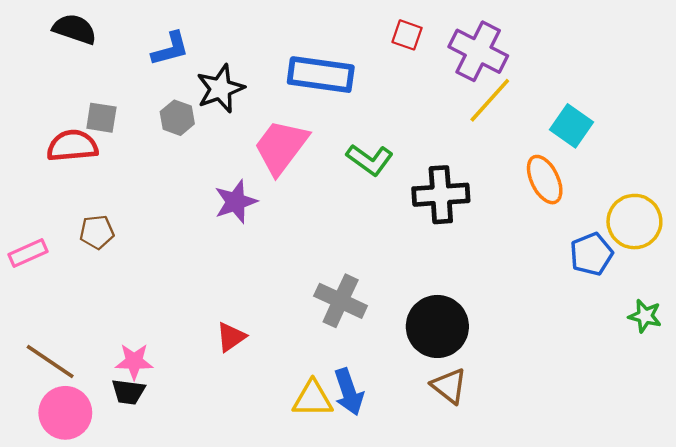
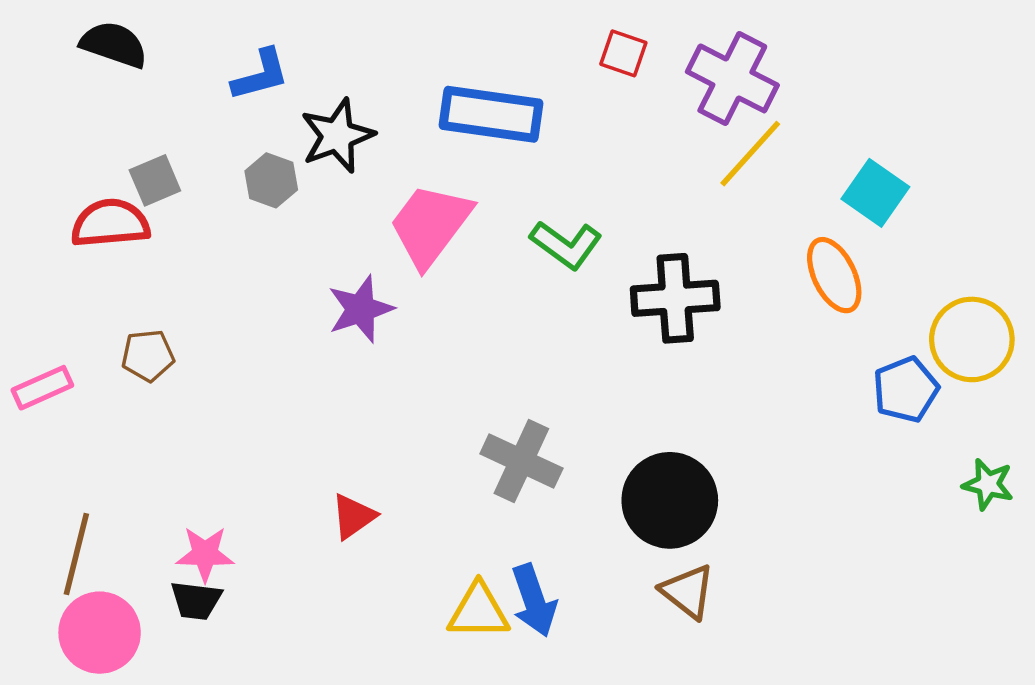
gray square: (101, 118) -> (155, 180), turned -32
brown line: (50, 361) -> (76, 554), turned 70

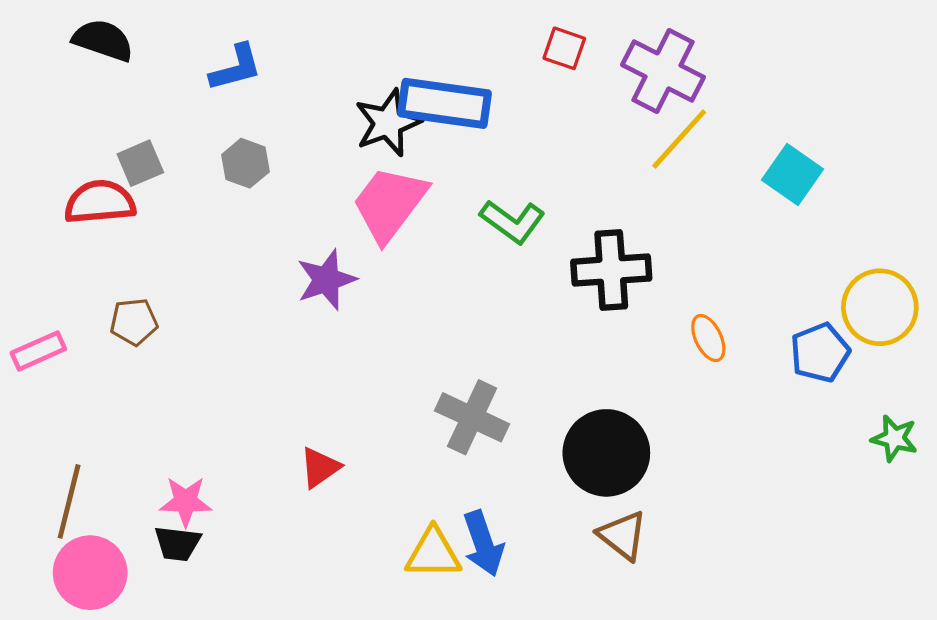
black star: (337, 136) -> (388, 123), moved
orange ellipse: (834, 275) -> (708, 338), moved, size x0.7

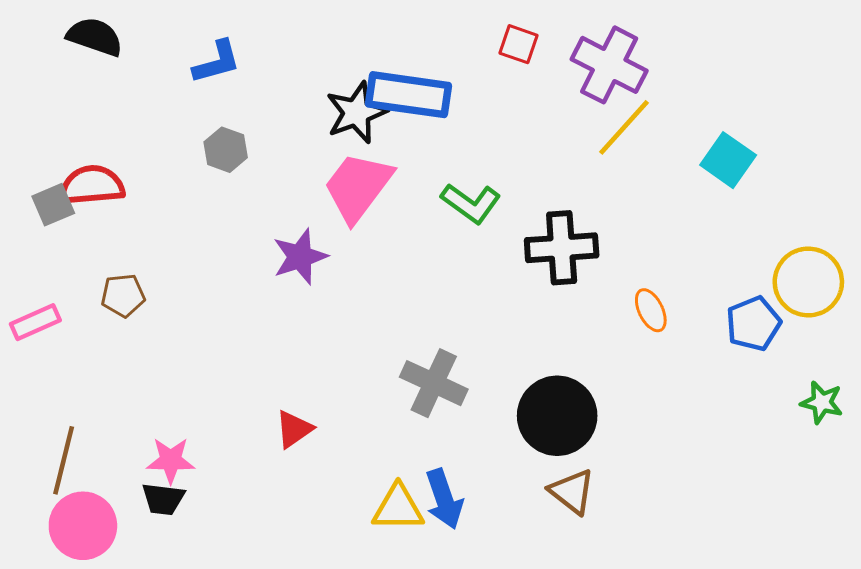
gray square: (140, 163) -> (53, 205), moved

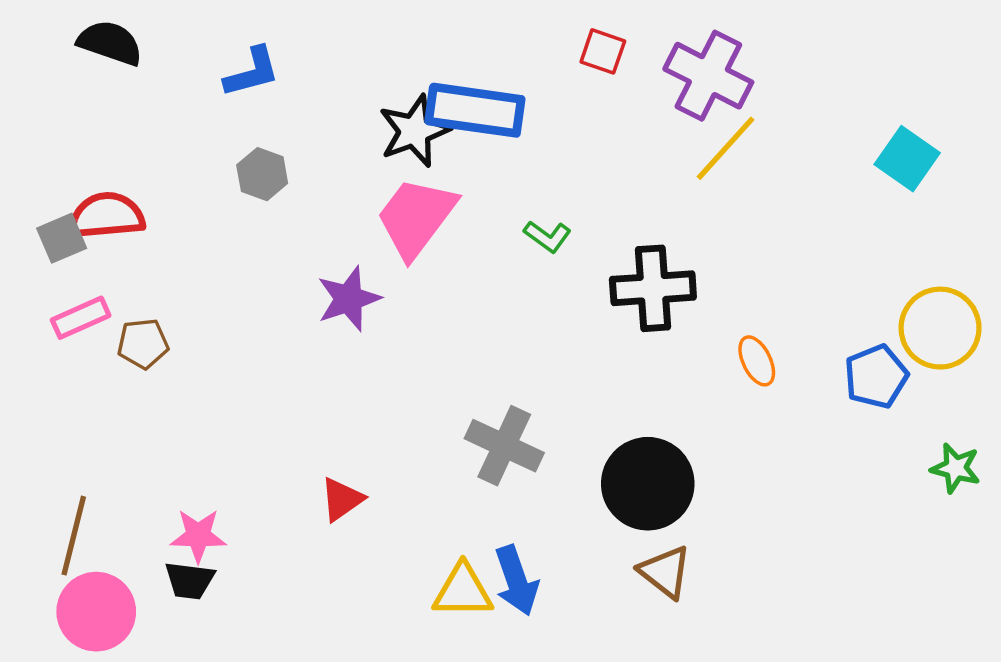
cyan square: (728, 160) -> (907, 159), moved
green L-shape: (471, 203) -> (548, 236), size x0.7
pink rectangle: (35, 322) -> (81, 318), moved

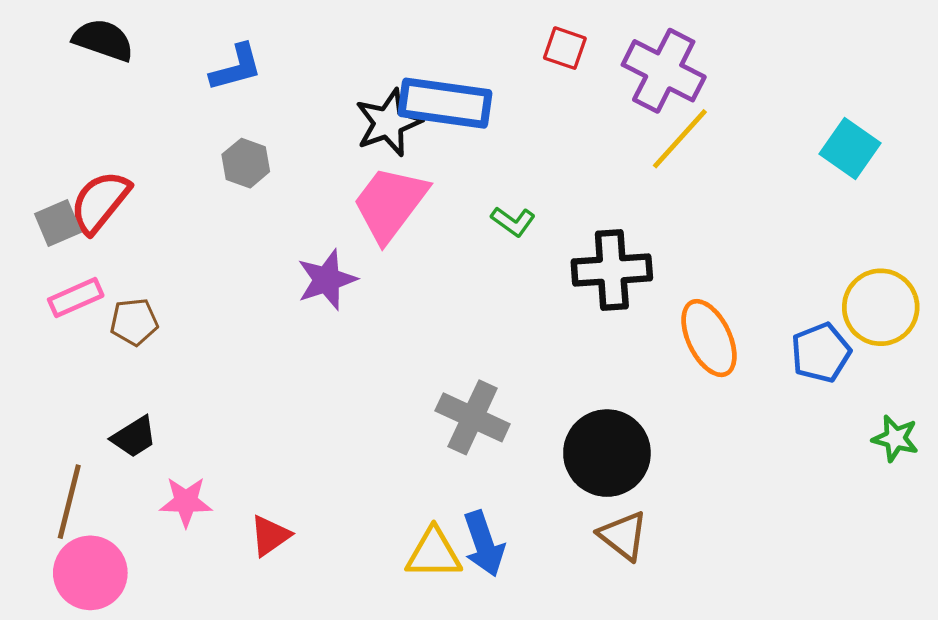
red semicircle: (107, 216) -> (100, 202), turned -46
orange ellipse: (757, 361) -> (709, 338), size x1.6
red triangle: (342, 499) -> (270, 536), moved
black trapezoid: (190, 581) -> (134, 437), moved, turned -39

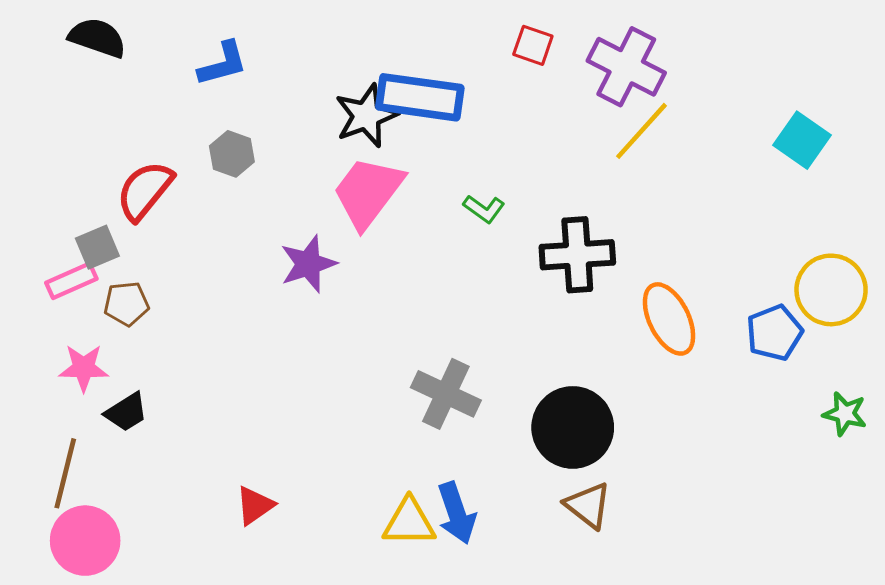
red semicircle: (100, 202) -> (145, 191), moved
gray square: (58, 223) -> (97, 247), moved
pink star: (186, 502) -> (84, 368), moved

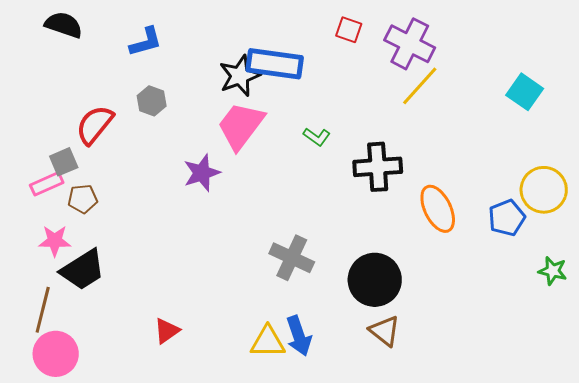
black trapezoid: (126, 412) -> (83, 270), size x1.6

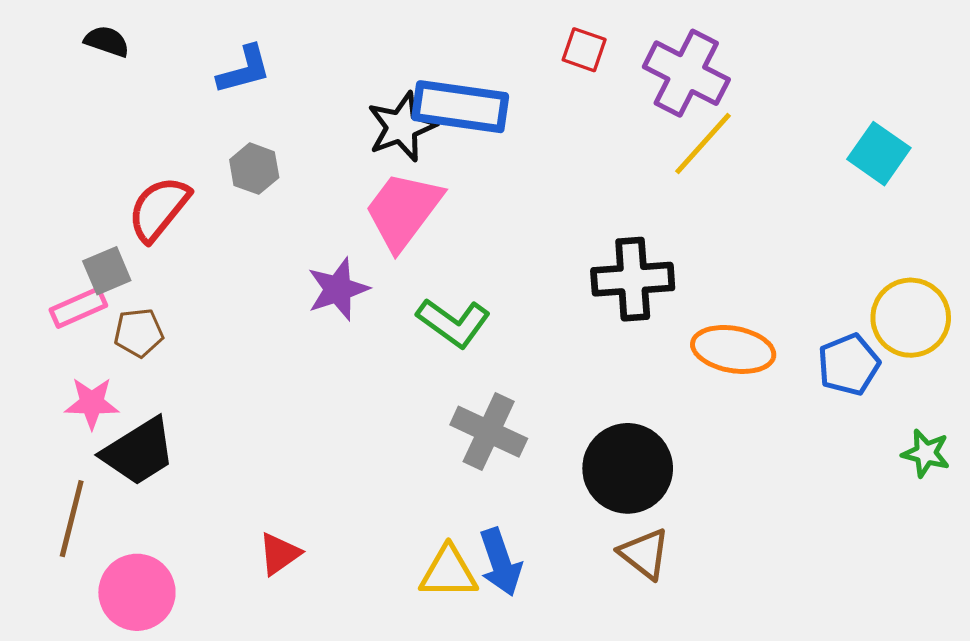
black semicircle: (64, 25) -> (107, 41), size x0.7
green L-shape: (317, 137) -> (453, 323), moved, size x1.6
orange ellipse: (438, 209) -> (733, 349), turned -54
pink circle: (56, 354) -> (137, 592), moved

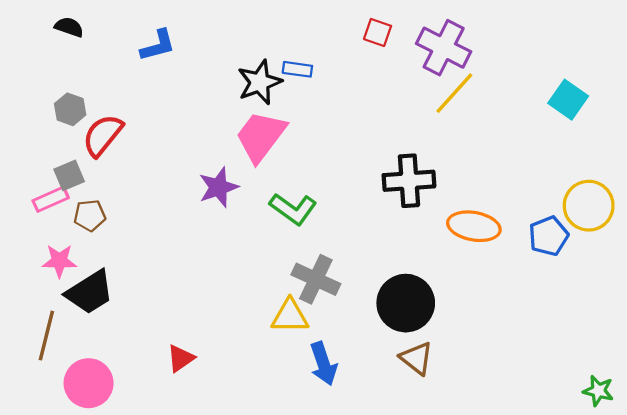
blue rectangle: (460, 107) -> (297, 69), size x0.5
gray hexagon: (254, 169) -> (70, 109), moved
green star: (926, 453) -> (598, 391), moved
yellow triangle: (448, 572) -> (290, 316), moved

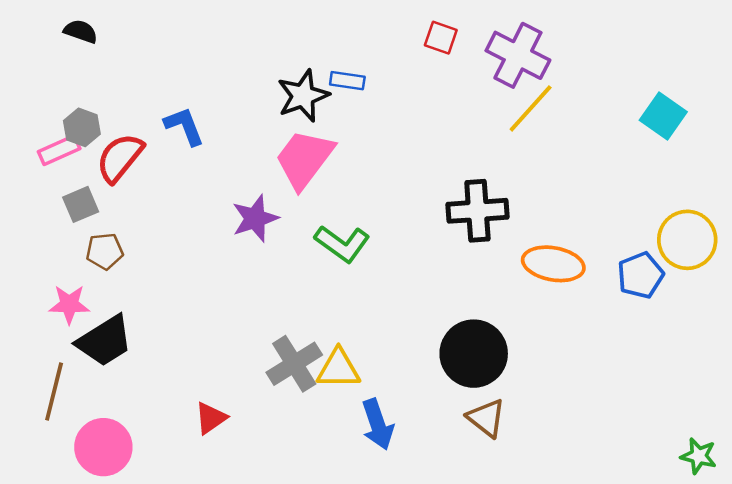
blue L-shape: (158, 45) -> (184, 126), moved, turned -96
pink rectangle: (51, 199) -> (59, 150), moved
gray cross: (316, 279) -> (294, 364), moved, turned 33

